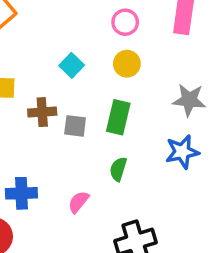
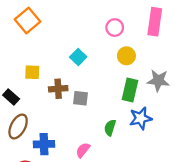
yellow circle: (127, 64) -> (126, 56), moved
green rectangle: (118, 117) -> (130, 90), moved
blue star: (182, 152) -> (141, 118), moved

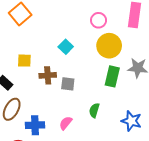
yellow circle: (126, 56) -> (109, 46), size x1.5
blue star: (141, 118) -> (131, 121), moved, turned 30
pink semicircle: (83, 150) -> (66, 123), moved

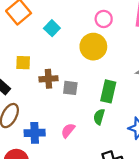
yellow circle: (109, 46) -> (93, 47), moved
cyan square: (66, 47) -> (52, 28), moved
green rectangle: (112, 76) -> (108, 91), moved

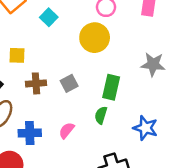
brown cross: (48, 79) -> (36, 83), moved
gray square: (70, 88) -> (69, 83), turned -35

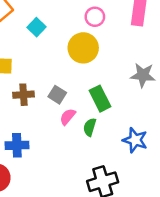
gray square: (69, 83) -> (57, 95), turned -30
green rectangle: (111, 87) -> (100, 99), turned -40
pink semicircle: (67, 130) -> (68, 117), moved

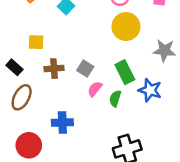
yellow circle: (83, 48) -> (126, 27), moved
blue star: (135, 140) -> (150, 90), moved
blue cross: (17, 145) -> (62, 123), moved

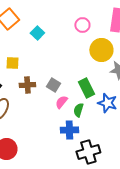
yellow circle: (126, 27) -> (101, 50), moved
blue cross: (62, 123) -> (69, 130), moved

